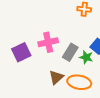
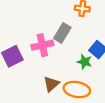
gray rectangle: (70, 52) -> (62, 33), moved

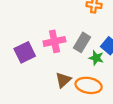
gray rectangle: (62, 33) -> (82, 42), moved

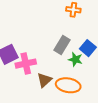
pink cross: (54, 41) -> (26, 64), moved

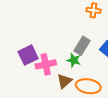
green star: (75, 59) -> (74, 60), moved

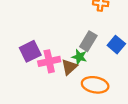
brown triangle: (64, 81) -> (69, 67), moved

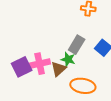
purple square: (30, 51) -> (22, 67), moved

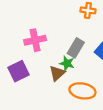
pink cross: (40, 64) -> (35, 40), moved

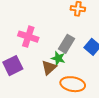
pink cross: (35, 40) -> (28, 37), turned 30

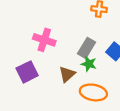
green star: (58, 58) -> (89, 64), moved

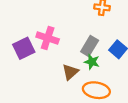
purple square: (27, 72) -> (24, 48), moved

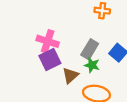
purple square: (24, 48) -> (50, 59), moved

